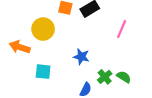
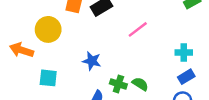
pink line: (122, 29) -> (138, 29), turned 30
green cross: (105, 77) -> (118, 84), turned -32

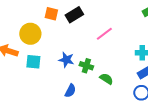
cyan square: (48, 78) -> (33, 62), moved
green cross: (118, 84) -> (86, 66), moved

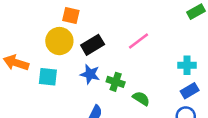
black rectangle: (74, 15) -> (93, 45), moved
yellow circle: (30, 34) -> (59, 41), moved

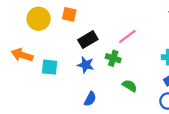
yellow circle: (59, 41) -> (39, 19), moved
green cross: (116, 82) -> (113, 58), moved

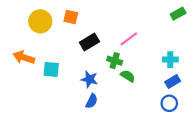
blue star: (86, 65) -> (89, 79), moved
green semicircle: (130, 86) -> (128, 76), moved

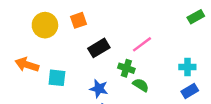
orange square: (71, 17) -> (78, 20), turned -32

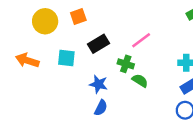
cyan square: (57, 78) -> (66, 58), moved

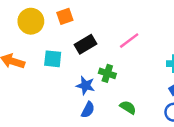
green cross: (126, 64) -> (107, 73), moved
green semicircle: (140, 81) -> (128, 107), moved

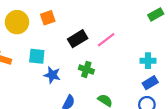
black rectangle: (85, 44) -> (78, 39), moved
blue star: (85, 86) -> (52, 75), moved

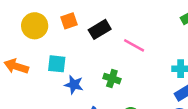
black rectangle: (78, 39) -> (100, 29), moved
pink line: (106, 40) -> (134, 45), turned 66

